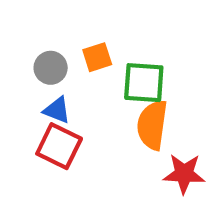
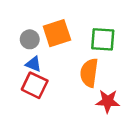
orange square: (97, 57) -> (57, 33), size x1.6
green square: (144, 83) -> (103, 39), moved

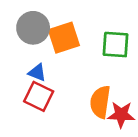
gray circle: (30, 39) -> (33, 28), moved, size x1.5
orange semicircle: (89, 73) -> (100, 102), moved

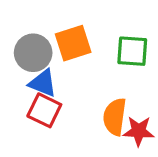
gray circle: (33, 28) -> (33, 53), moved
blue triangle: (37, 73) -> (43, 83), size x1.4

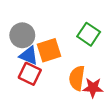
orange square: (73, 43) -> (49, 50), moved
green square: (132, 51) -> (89, 34), turned 30

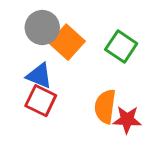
gray circle: (22, 35) -> (42, 27), moved
orange square: (49, 50) -> (67, 42), moved, turned -30

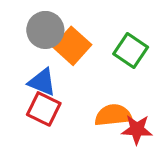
orange semicircle: (105, 106) -> (113, 115), turned 76

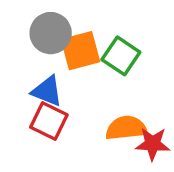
orange square: (72, 46) -> (81, 51), turned 33
green square: (131, 50) -> (121, 56), moved

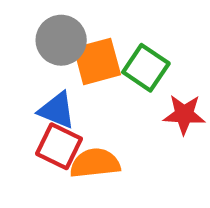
orange semicircle: (126, 128) -> (95, 163), moved
red star: (153, 144) -> (184, 114), moved

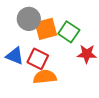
blue triangle: (57, 110) -> (15, 56), moved
red square: (59, 146) -> (38, 59), moved

